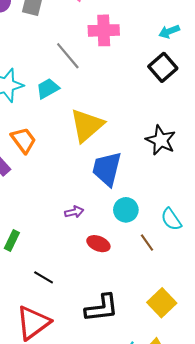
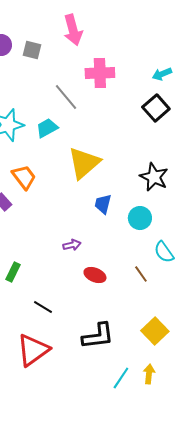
blue trapezoid: (107, 169) -> (103, 204), size x0.6
cyan circle: (126, 210) -> (140, 218), moved

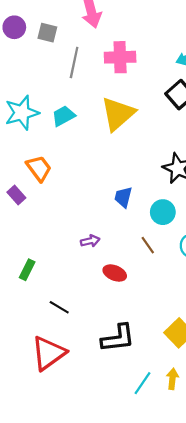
gray line: (66, 97) -> (74, 63), moved, turned 52
yellow triangle: (84, 163) -> (118, 114), moved
brown line: (141, 274) -> (148, 245), moved

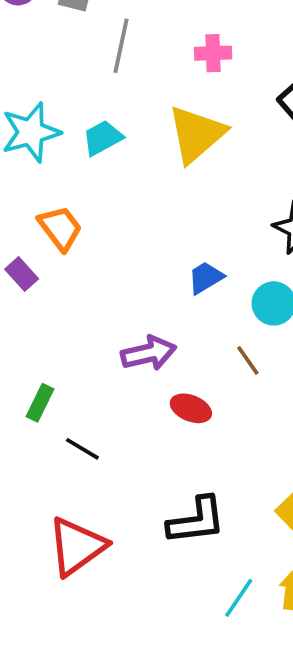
pink cross: (120, 57) -> (213, 53), moved, size x0.7
blue trapezoid: (123, 197) -> (206, 278), turned 45
purple arrow: (90, 241) -> (149, 353), size x1.6
black line: (59, 307) -> (82, 449), moved

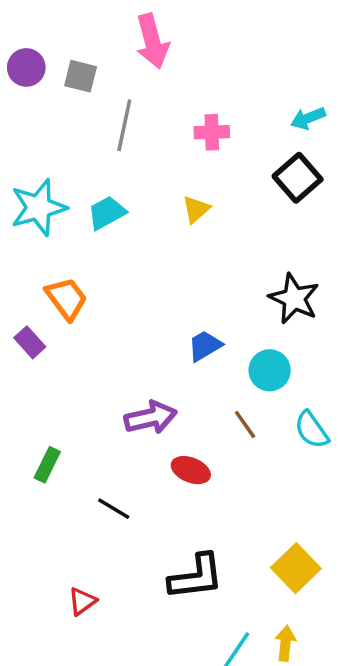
yellow triangle: (196, 134) -> (196, 209), size x0.5
black line: (82, 449) -> (114, 509), moved
red triangle: (77, 546) -> (82, 601), size x0.5

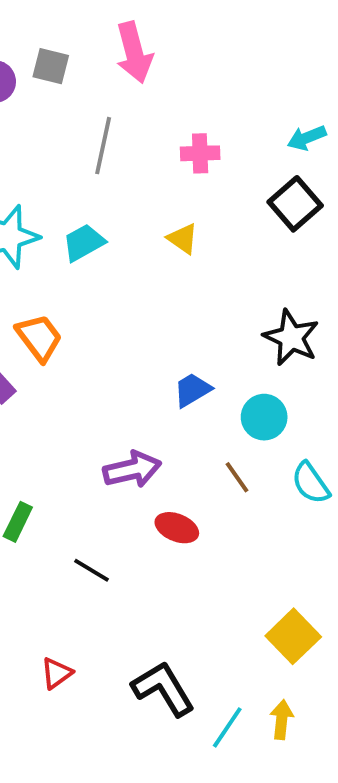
gray square: (81, 76) -> (51, 66), moved
yellow triangle: (196, 209) -> (183, 239), turned -44
black L-shape: (196, 577) -> (163, 689), moved, turned -114

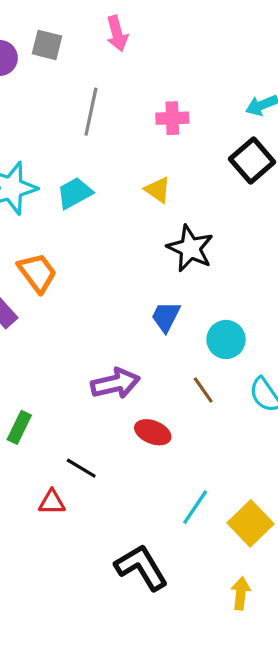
pink arrow: (134, 52) -> (117, 34), size x0.7
black star: (291, 338) -> (190, 248), moved
blue trapezoid: (192, 390) -> (166, 317), turned -32
red triangle: (57, 673) -> (52, 502), moved, turned 36
cyan line: (227, 727) -> (195, 507), moved

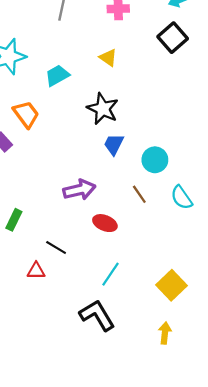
cyan trapezoid: (75, 193) -> (57, 75), moved
black star: (190, 248) -> (103, 109), moved
cyan line: (195, 507) -> (110, 274), moved

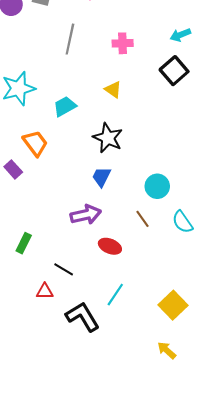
blue trapezoid: (114, 144) -> (102, 177), moved
black L-shape: (97, 315) -> (83, 317), moved
yellow arrow: (165, 333) -> (167, 350), turned -54

